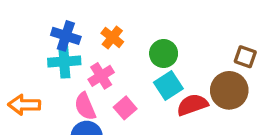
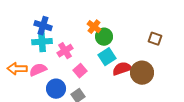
orange cross: (112, 37) -> (94, 27), moved
brown circle: (229, 90) -> (142, 73), moved
pink semicircle: (85, 106) -> (38, 70), moved, turned 90

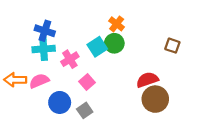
orange cross: (94, 27) -> (117, 24), moved
cyan square: (107, 57) -> (97, 47), moved
red semicircle: (122, 69) -> (147, 80), moved
brown circle: (142, 73) -> (155, 99), moved

